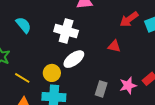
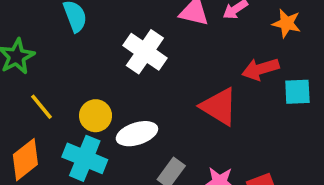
red triangle: (114, 46) -> (219, 107), size x1.6
white ellipse: (74, 59) -> (137, 134), moved

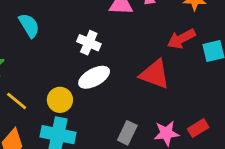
white cross: (145, 52) -> (89, 43), size x0.7
white ellipse: (137, 134) -> (94, 77), moved

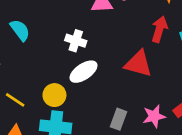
red arrow: (181, 39) -> (159, 29), turned 140

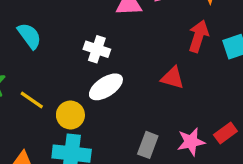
red triangle: (138, 64) -> (173, 78), size x0.7
yellow line: (15, 100) -> (32, 100), moved

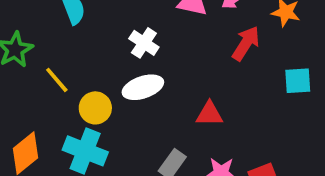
red arrow: (198, 36) -> (246, 43), moved
red triangle: (173, 78) -> (209, 114), moved, turned -30

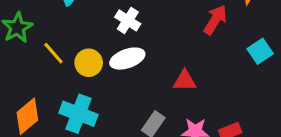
cyan square: (298, 81) -> (260, 51), turned -30
yellow circle: (95, 108) -> (89, 63), moved

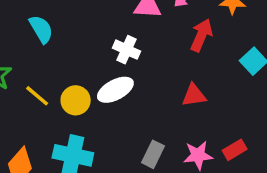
white cross: (128, 20) -> (127, 50), moved
red triangle: (185, 81) -> (194, 95), moved

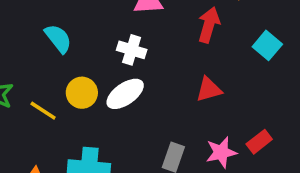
cyan semicircle: (41, 29) -> (58, 39), moved
yellow circle: (76, 100) -> (82, 93), moved

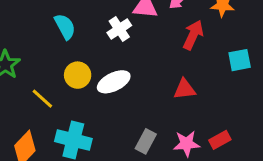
cyan square: (267, 45) -> (240, 60), turned 30
white cross: (132, 50) -> (119, 29), moved, turned 30
yellow line: (43, 111) -> (42, 99), moved

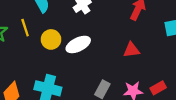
yellow line: (42, 99) -> (25, 28), moved, turned 30

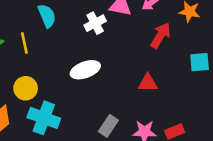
yellow circle: (51, 39) -> (26, 88), moved

